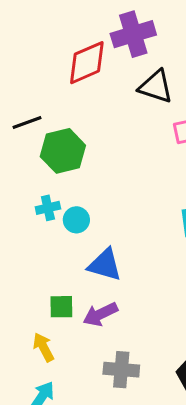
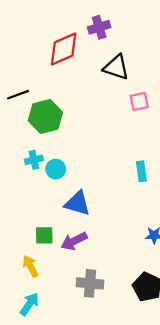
purple cross: (133, 34) -> (99, 27), size x0.7

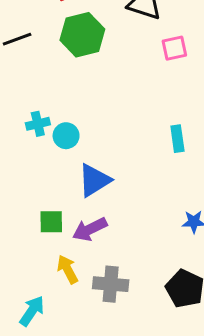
green hexagon: (45, 116) -> (82, 35), moved
blue triangle: (77, 203) -> (94, 180), turned -48
yellow arrow: (31, 266) -> (68, 269), moved

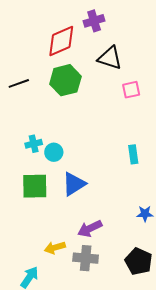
green square: (51, 222) -> (35, 186), moved, size x1.5
purple arrow: (90, 229) -> (90, 229), moved
yellow arrow: (68, 269) -> (55, 248), turned -78

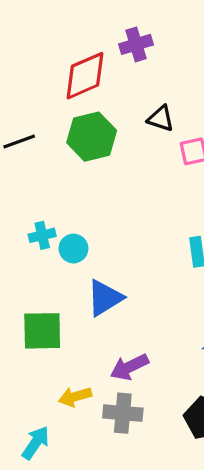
black triangle: (110, 58) -> (161, 118), moved, size x0.7
green square: (35, 186) -> (42, 331), moved

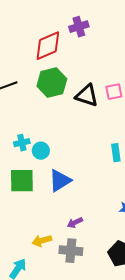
black triangle: (161, 118) -> (87, 96), moved, size x1.4
green square: (42, 331) -> (22, 181), moved
purple arrow: (129, 367) -> (75, 223), size x0.7

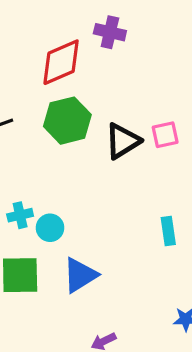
purple cross: (79, 27) -> (110, 32), turned 30
black triangle: (87, 96) -> (123, 141), turned -50

